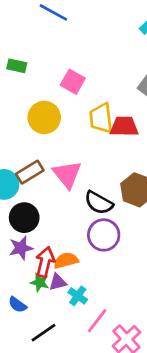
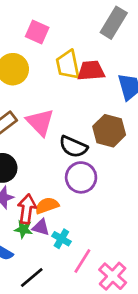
purple triangle: (58, 282) -> (41, 227), turned 36

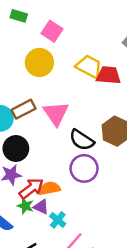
pink square: (37, 32) -> (52, 31), moved
yellow trapezoid: (68, 65) -> (89, 67), turned 120
red arrow: (27, 209) -> (31, 188), turned 35

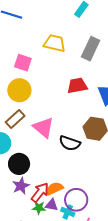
yellow trapezoid: (89, 67) -> (55, 43), moved
brown rectangle: (23, 109) -> (15, 119), moved
purple circle: (84, 168) -> (76, 200), moved

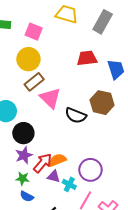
brown rectangle: (15, 119) -> (34, 82), moved
purple circle: (76, 200) -> (90, 170), moved
green star: (39, 208) -> (23, 179), moved

